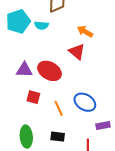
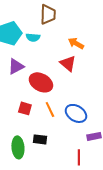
purple triangle: (24, 70) -> (16, 66), moved, turned -30
orange line: (59, 108) -> (50, 109), moved
black rectangle: (58, 137) -> (40, 139), moved

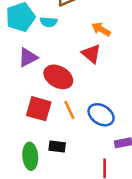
red square: (25, 108) -> (39, 109), size x1.5

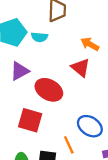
orange line: (69, 110) -> (69, 145), moved

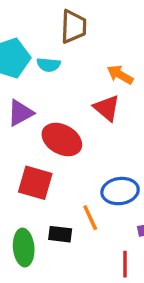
blue ellipse: (90, 126) -> (120, 191), turned -40

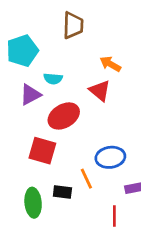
cyan semicircle: (49, 65) -> (53, 79), moved
red ellipse: (62, 140) -> (64, 116), turned -60

